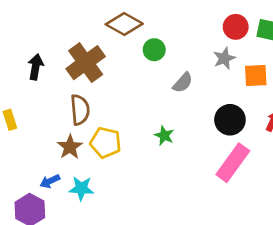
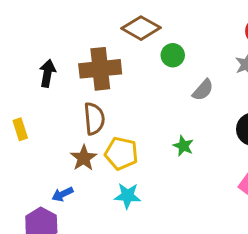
brown cross: (86, 63) -> (100, 69), turned 30
cyan star: (81, 188) -> (127, 196), moved

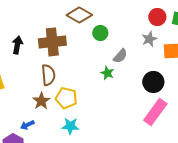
green star: (183, 146) -> (107, 73), moved

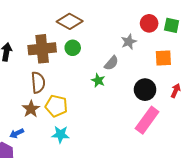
green circle: (100, 33) -> (73, 48), moved
gray star: (149, 39) -> (129, 42), moved

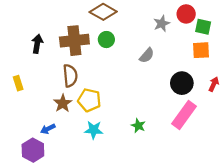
green square: (172, 25) -> (203, 27), moved
gray star: (129, 42) -> (162, 24), moved
green star: (98, 80) -> (138, 126), moved

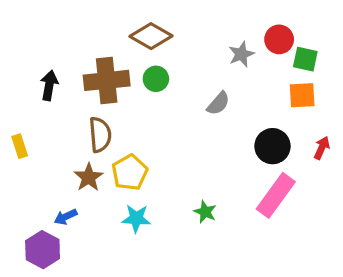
yellow pentagon: (89, 100) -> (130, 172), turned 30

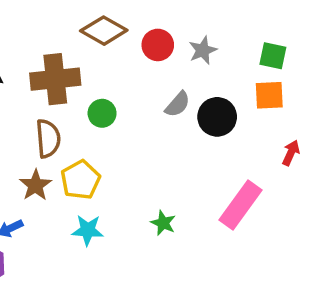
red circle: (279, 39) -> (158, 45), moved
green circle: (156, 79) -> (102, 113), moved
black circle: (272, 146) -> (217, 117), moved

